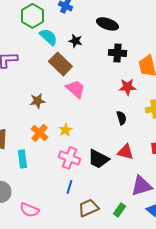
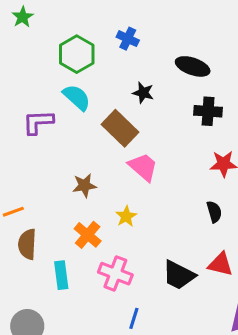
cyan semicircle: (48, 37) -> (77, 97), moved
yellow star: (65, 130) -> (126, 216), moved
pink cross: (69, 158) -> (115, 274), moved

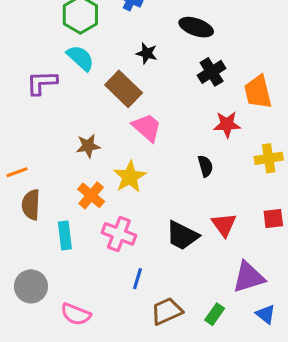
black cross: (208, 111) -> (212, 72), turned -36
black semicircle: (214, 212) -> (205, 166), moved
yellow star: (126, 216) -> (130, 177), size x1.5
red triangle: (220, 264) -> (224, 225), turned 40

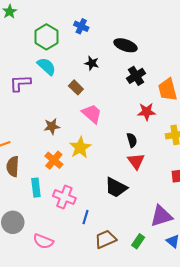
brown rectangle: (124, 89) -> (76, 87), size x0.6
red triangle: (224, 225) -> (136, 161), moved
pink cross: (119, 234) -> (64, 197), moved

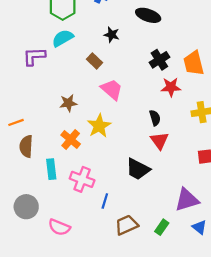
cyan semicircle: (46, 66) -> (63, 38), turned -72
black cross: (136, 76) -> (159, 60), moved

